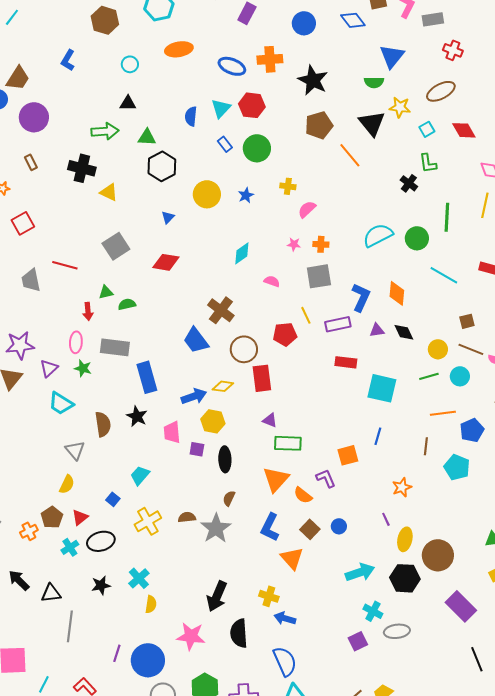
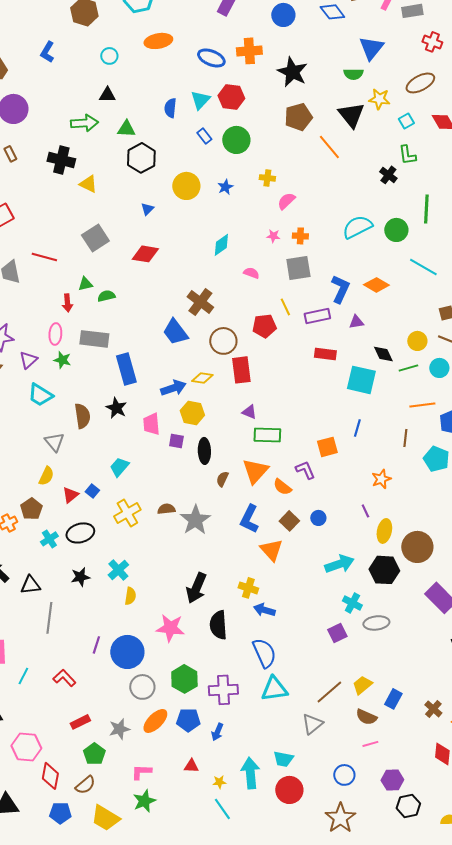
orange diamond: (397, 293) -> (376, 285), turned -65
black diamond: (404, 332) -> (383, 354), moved
brown semicircle: (229, 498) -> (222, 479), moved
red triangle: (80, 517) -> (70, 495), moved

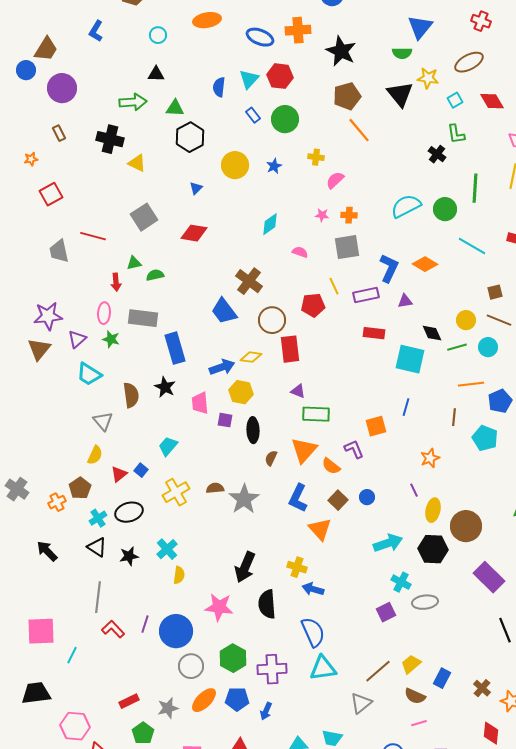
orange line: (329, 147) -> (359, 130), moved
black triangle: (30, 585) -> (97, 547), moved, turned 40
red L-shape: (64, 678) -> (113, 629), moved

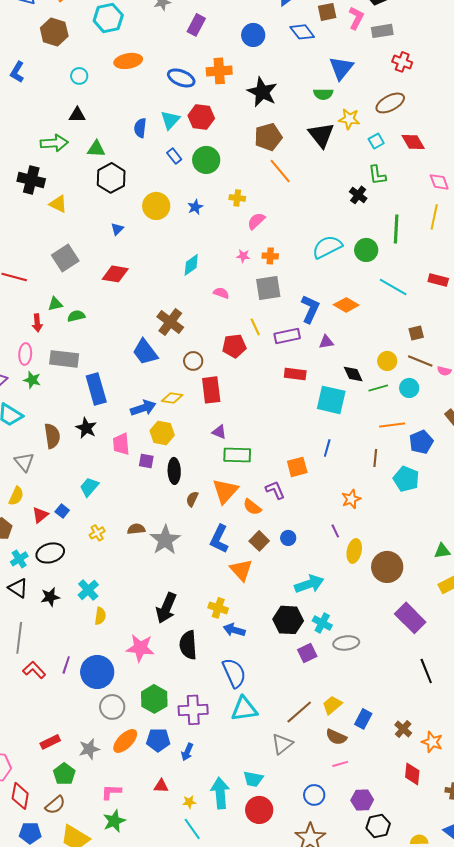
brown circle: (272, 320) -> (193, 361), size x0.7
yellow cross: (176, 492) -> (97, 533), size x0.6
black hexagon: (433, 549) -> (288, 620), moved

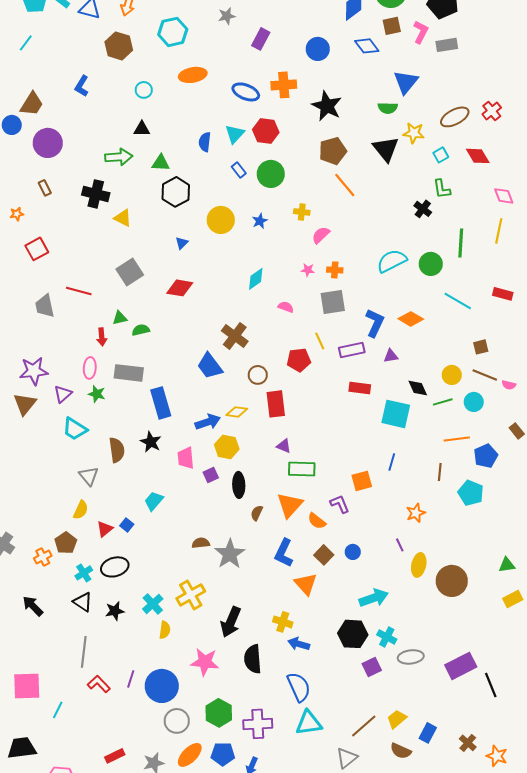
red cross: (402, 62) -> (492, 111), moved, turned 30
purple square: (146, 461) -> (211, 475), turned -35
yellow cross: (97, 533) -> (191, 595), moved, size x1.8
purple rectangle: (410, 618) -> (461, 666), moved, turned -72

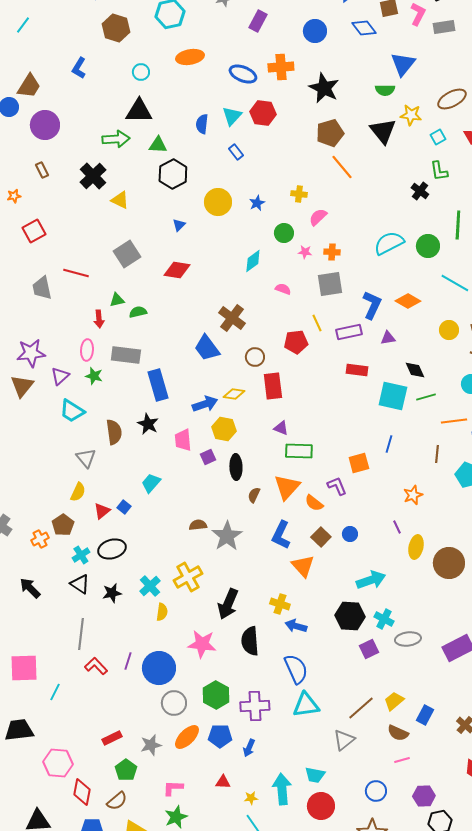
black triangle: (142, 129) -> (139, 111), size x1.6
green circle: (271, 174) -> (284, 233), moved, size x0.7
black cross: (96, 194) -> (93, 176), turned 32
yellow circle: (452, 375) -> (449, 330), moved
green line: (443, 402) -> (426, 397), moved

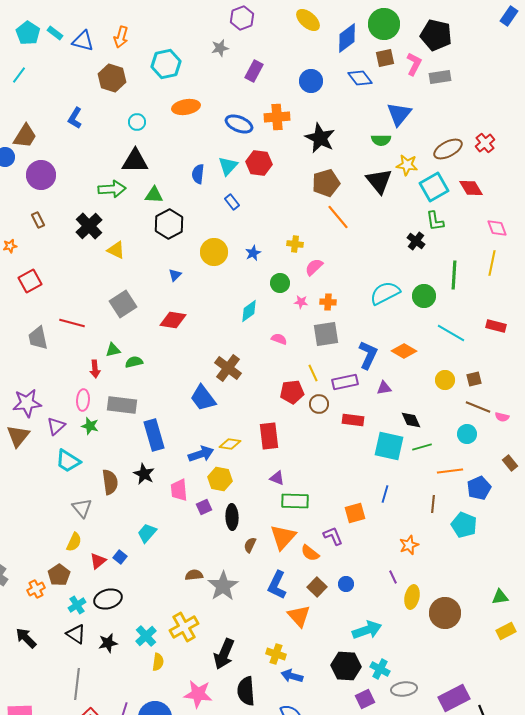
cyan square: (438, 137) -> (434, 187), size x1.8
brown circle: (255, 357) -> (319, 404), moved

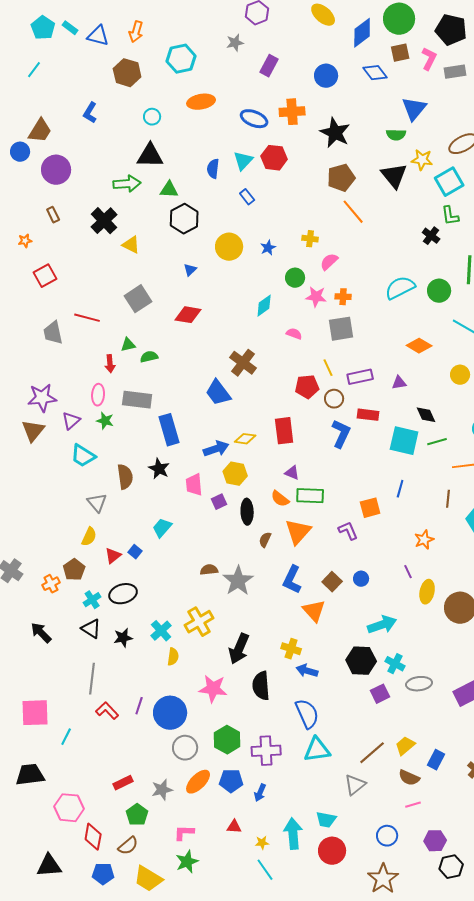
pink star: (301, 302) -> (316, 297), size x1.5
blue L-shape: (368, 355) -> (341, 434), moved
orange semicircle: (310, 553) -> (280, 499), moved

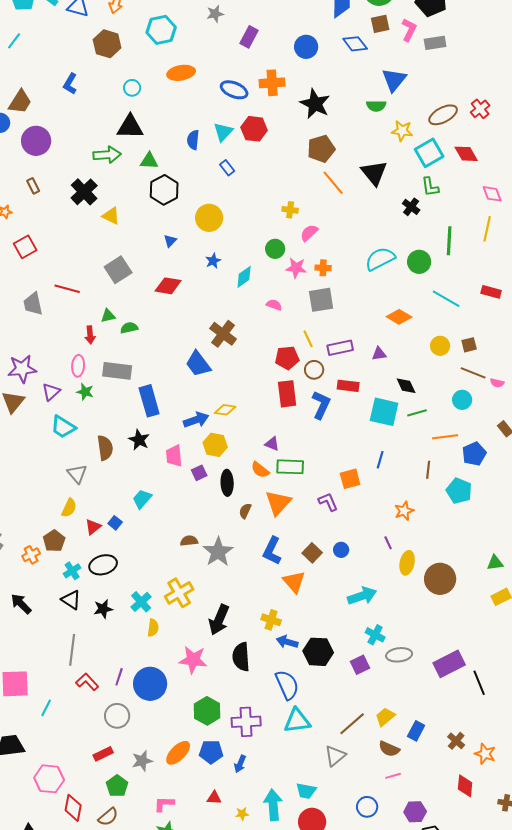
black triangle: (394, 176) -> (374, 173), moved
blue star: (268, 248) -> (213, 261), moved
red rectangle: (284, 431) -> (287, 394), moved
black hexagon: (361, 661) -> (318, 652), moved
gray circle: (185, 748) -> (117, 716), moved

